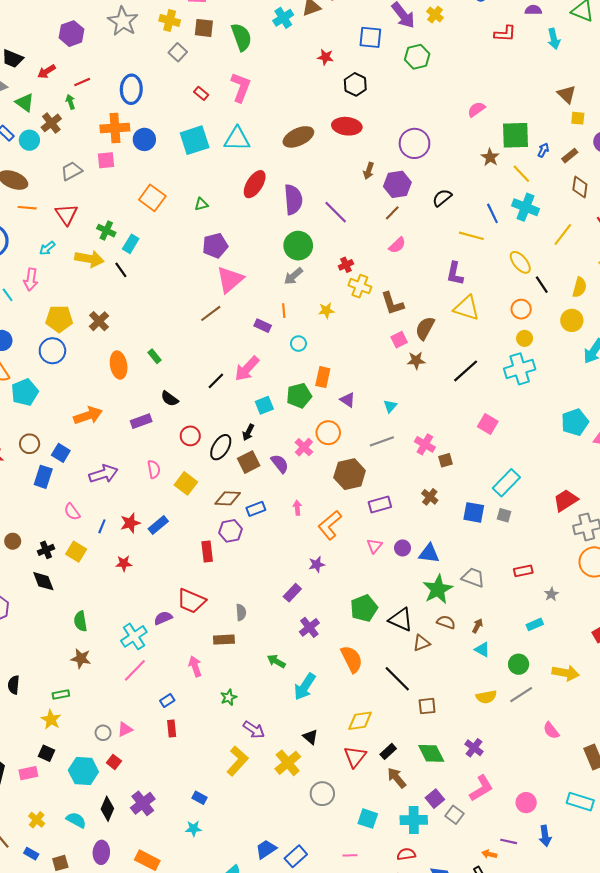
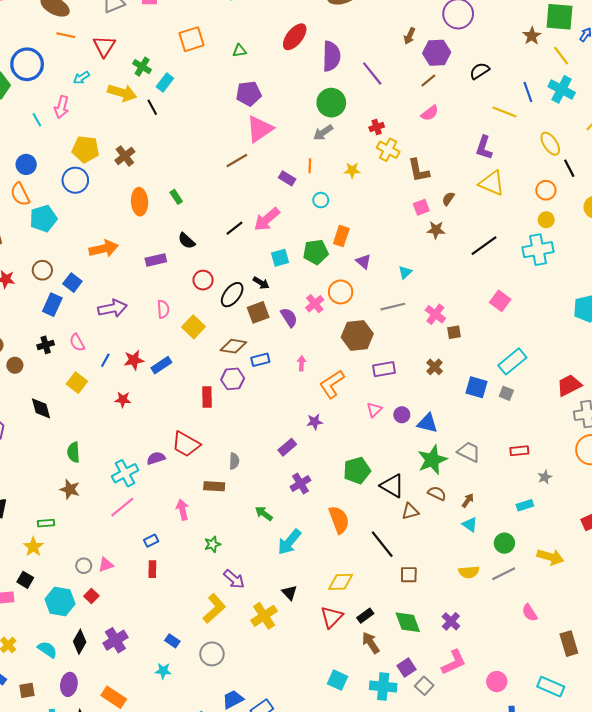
orange square: (152, 198) -> (191, 39), turned 30
brown semicircle: (425, 328) -> (448, 199), size x0.6
black arrow: (248, 432) -> (261, 283), turned -91
black cross: (46, 550) -> (46, 345), moved
gray circle: (322, 794) -> (212, 654), moved

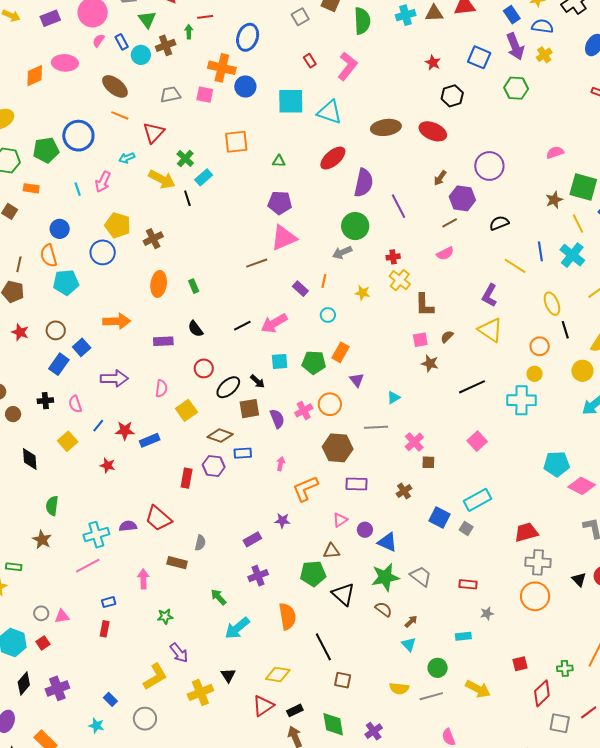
brown triangle: (410, 511) -> (331, 551), moved

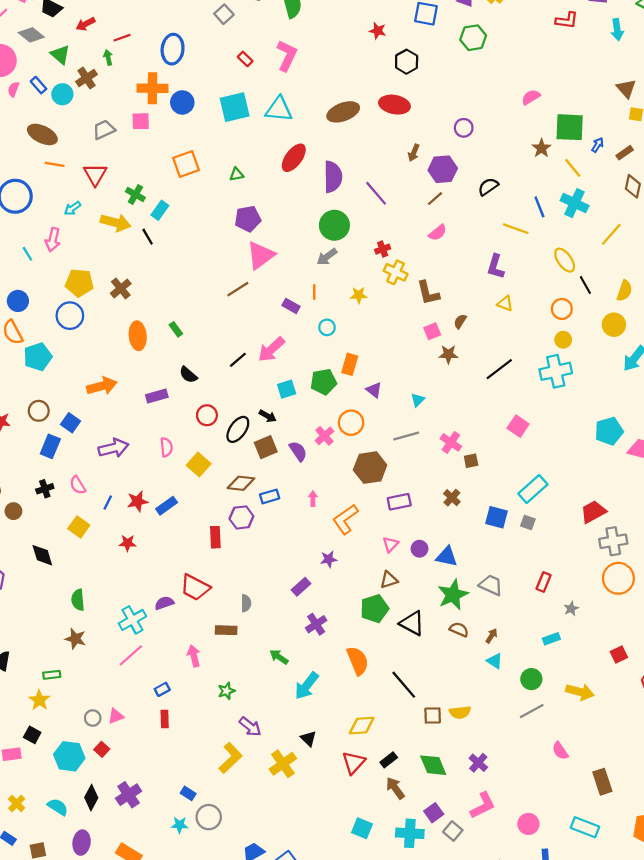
purple circle: (489, 166) -> (464, 128), size x0.6
yellow triangle: (490, 330) -> (505, 303), size x0.6
red rectangle: (468, 584) -> (544, 582), turned -60
yellow semicircle: (399, 688) -> (460, 712), moved
gray circle: (145, 719) -> (209, 817), moved

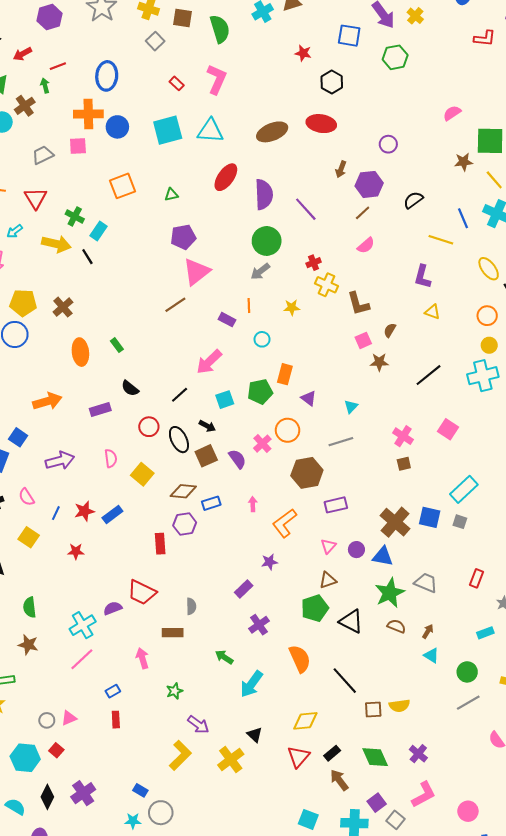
brown star: (541, 148) -> (464, 162), turned 30
black line: (238, 360) -> (180, 395), moved
black ellipse: (238, 429) -> (179, 440), turned -60
pink cross: (451, 442) -> (403, 436), moved
brown cross: (452, 498) -> (395, 522), moved, size x1.8

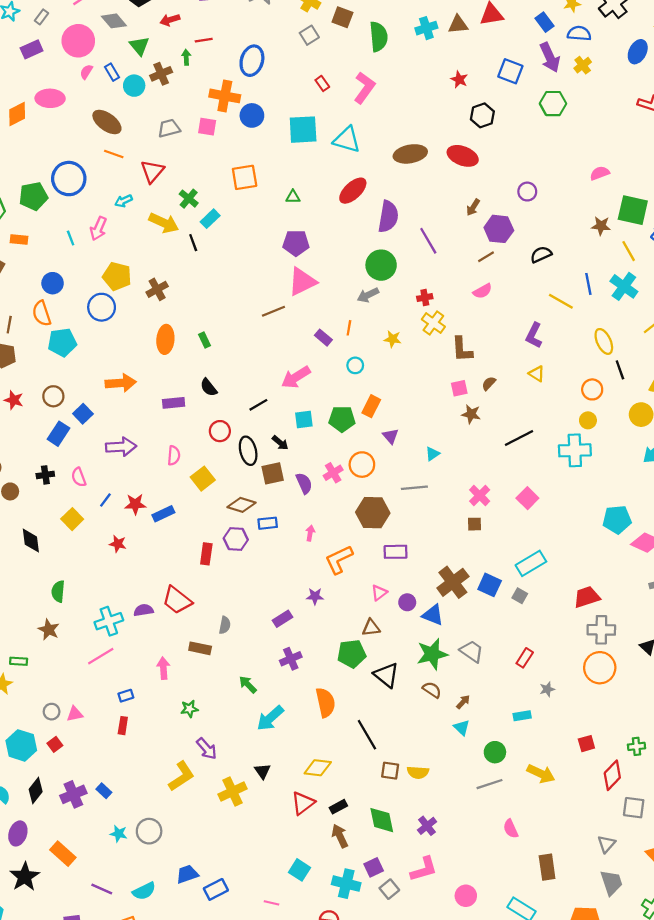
blue rectangle: (140, 790) -> (104, 791), moved

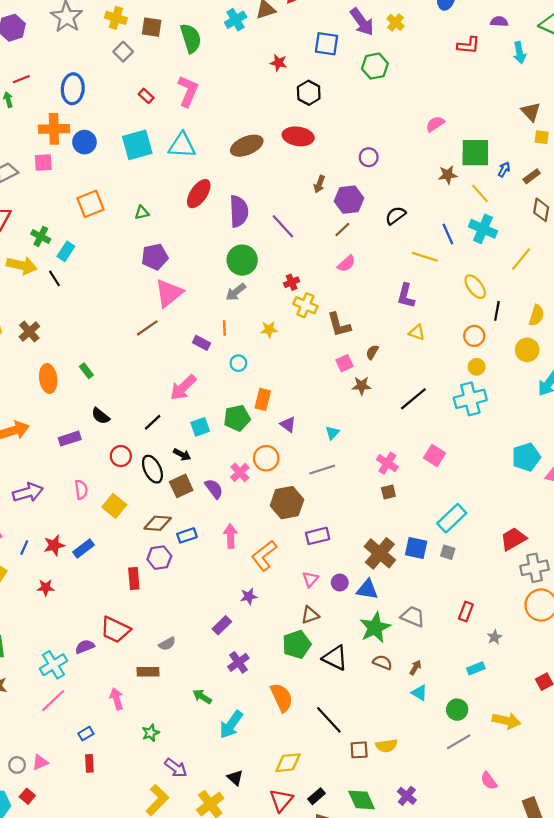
black line: (620, 370) -> (497, 311), turned 42
pink arrow: (310, 533) -> (231, 536), size x1.5
gray semicircle: (225, 625) -> (167, 644), turned 63

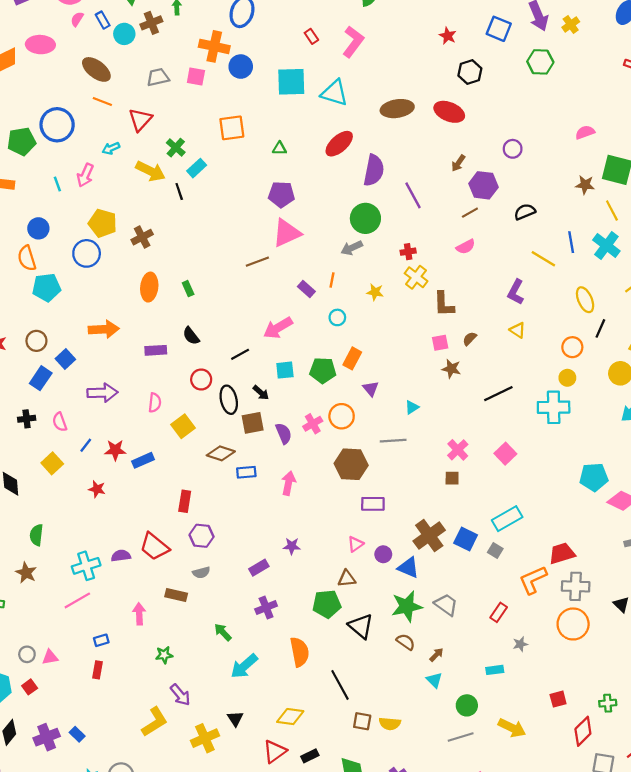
orange L-shape: (264, 556) -> (533, 580), moved
purple hexagon: (159, 558) -> (202, 536), moved

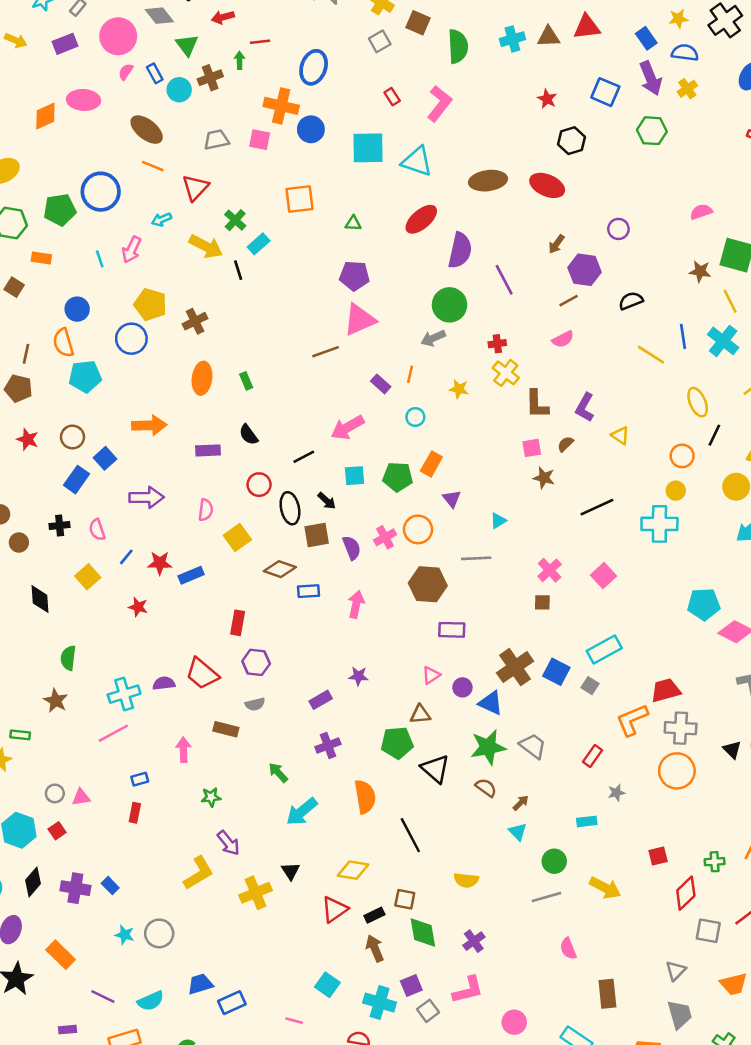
purple L-shape: (516, 292) -> (585, 407), moved
brown square: (362, 721) -> (405, 899), moved
purple cross: (47, 737) -> (75, 888), turned 30

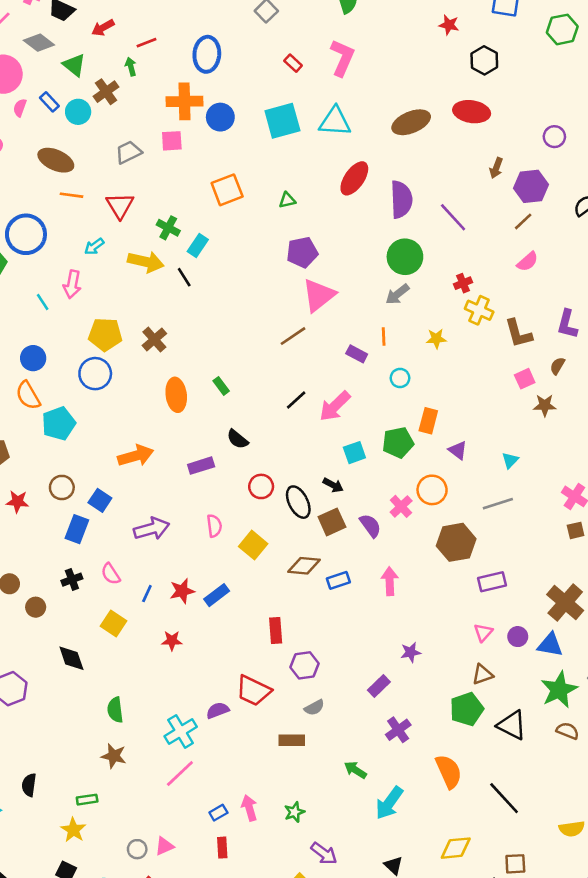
black line: (304, 457) -> (296, 400), moved
pink arrow: (183, 750) -> (249, 808), moved

